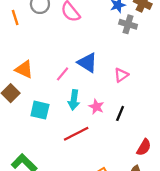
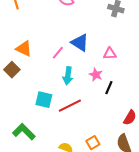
pink triangle: (121, 75) -> (110, 54), turned 32
pink star: (96, 107) -> (96, 75), moved
cyan square: (40, 110) -> (44, 100), moved

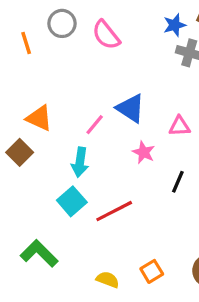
pink star: (96, 75) -> (144, 152), moved
cyan arrow: (68, 76) -> (80, 162), moved
cyan square: (44, 100) -> (72, 201), turned 36

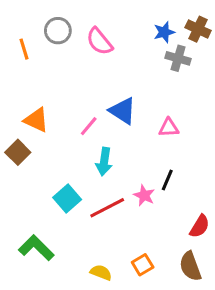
pink star: (144, 152) -> (144, 195), moved
cyan arrow: (80, 162) -> (104, 162), moved

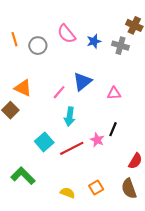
gray circle: (58, 31) -> (38, 46), moved
blue star: (164, 32) -> (94, 41), moved
blue triangle: (123, 111) -> (82, 82), turned 48

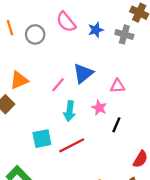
orange triangle: (23, 88) -> (19, 80), turned -48
pink star: (97, 140) -> (99, 108), moved
cyan square: (44, 142) -> (42, 139), turned 30

